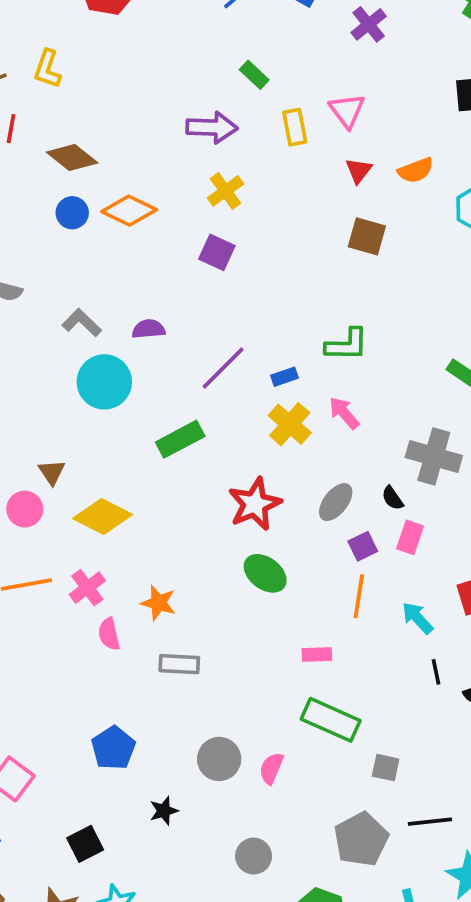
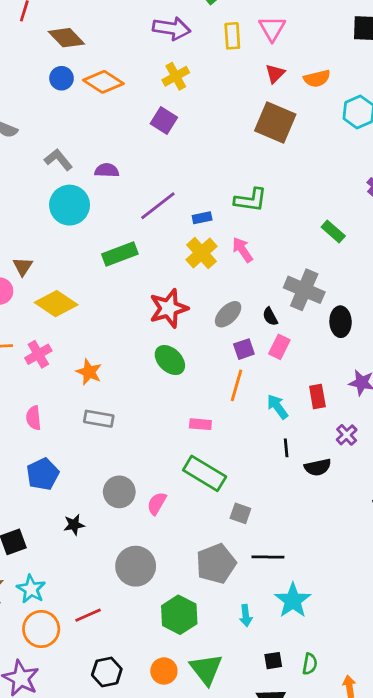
brown square: (367, 236) -> (275, 122), size x1.4
pink semicircle: (109, 634) -> (34, 418), moved
gray circle: (254, 856) -> (136, 566), size x1.5

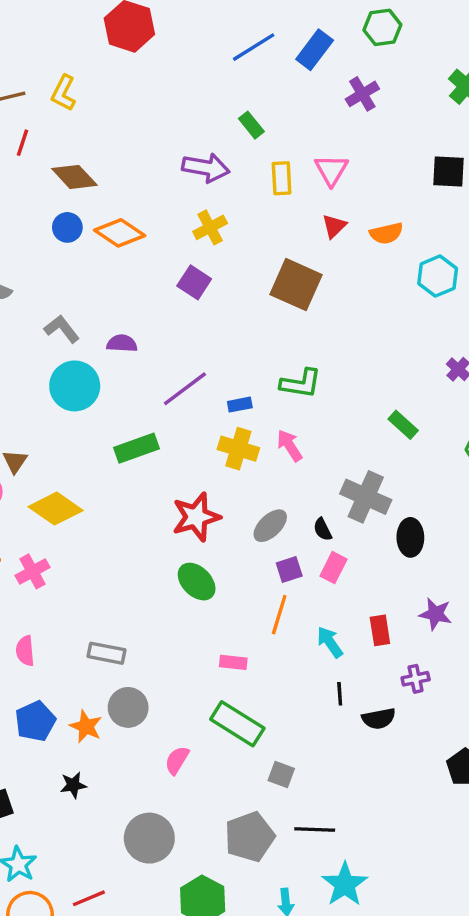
brown square: (275, 122) -> (296, 285), moved
yellow cross: (202, 253) -> (238, 449), turned -32
orange star: (89, 372) -> (86, 727), moved
purple cross: (347, 435) -> (416, 679), turned 30
gray circle: (119, 492) -> (128, 707), moved

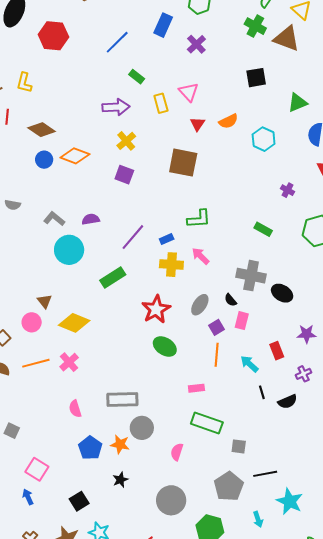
blue line: (254, 47) -> (117, 42), moved
black ellipse: (410, 537) -> (282, 293), turned -45
gray rectangle: (106, 653) -> (122, 400), size x1.4

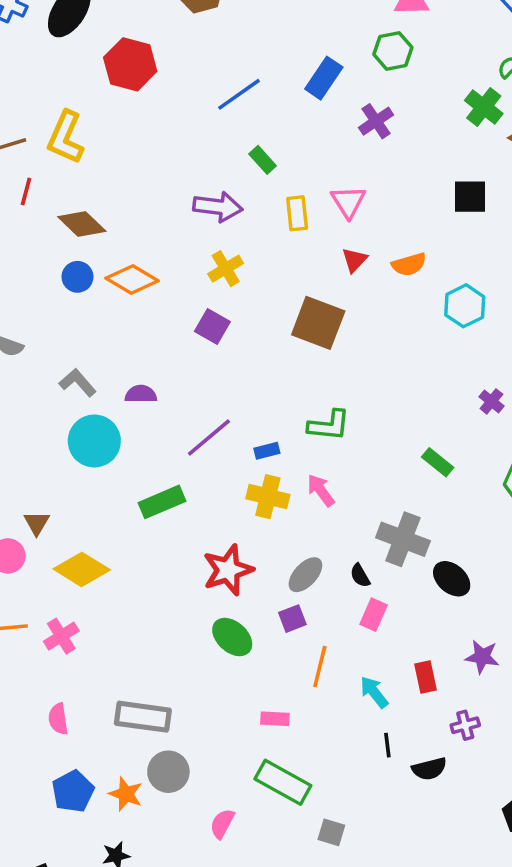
yellow L-shape: (24, 83) -> (66, 137), size x1.4
purple square: (216, 327) -> (292, 619), moved

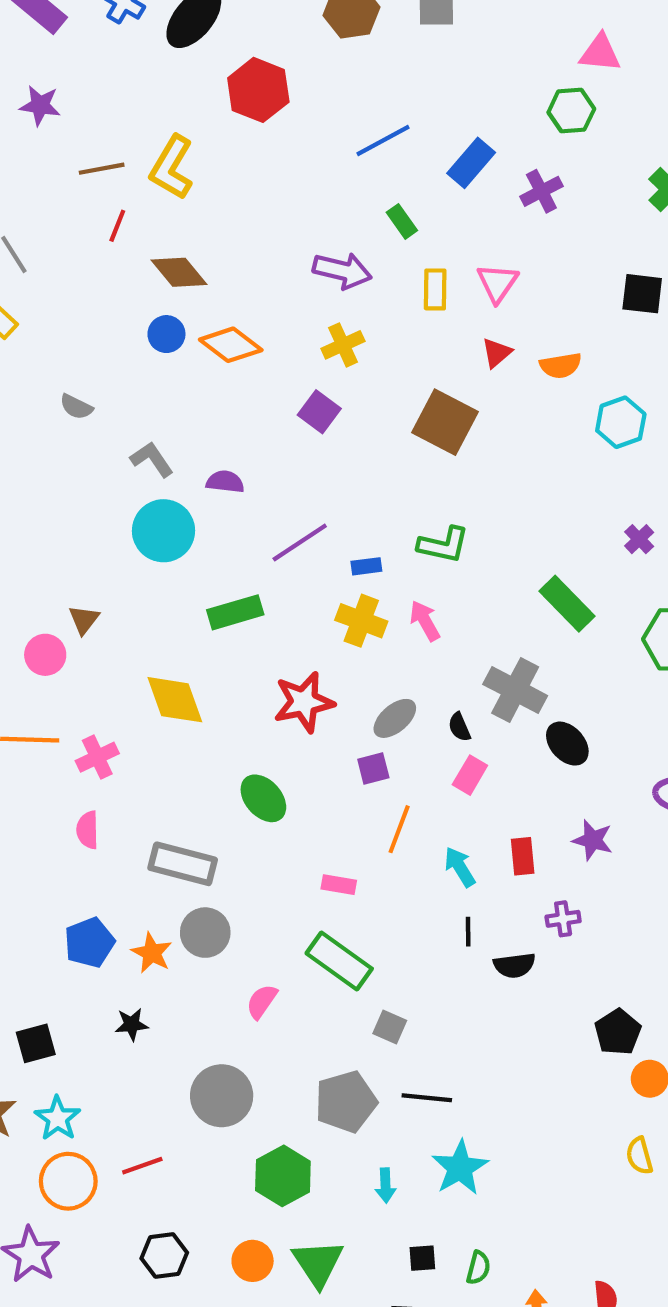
blue rectangle: (324, 78) -> (471, 163), moved
green rectangle: (438, 462) -> (567, 604), size x1.5
yellow diamond: (82, 569) -> (175, 700), moved, turned 32
green ellipse: (232, 637) -> (263, 798), moved
pink semicircle: (58, 719) -> (88, 830), moved

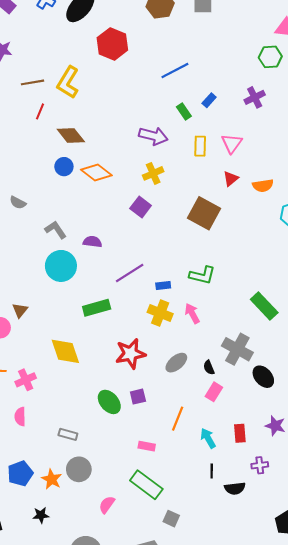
blue rectangle: (471, 163) -> (209, 100), moved, size x0.6
purple square: (373, 769) -> (138, 397), moved
gray rectangle: (183, 864) -> (68, 434), size x0.6

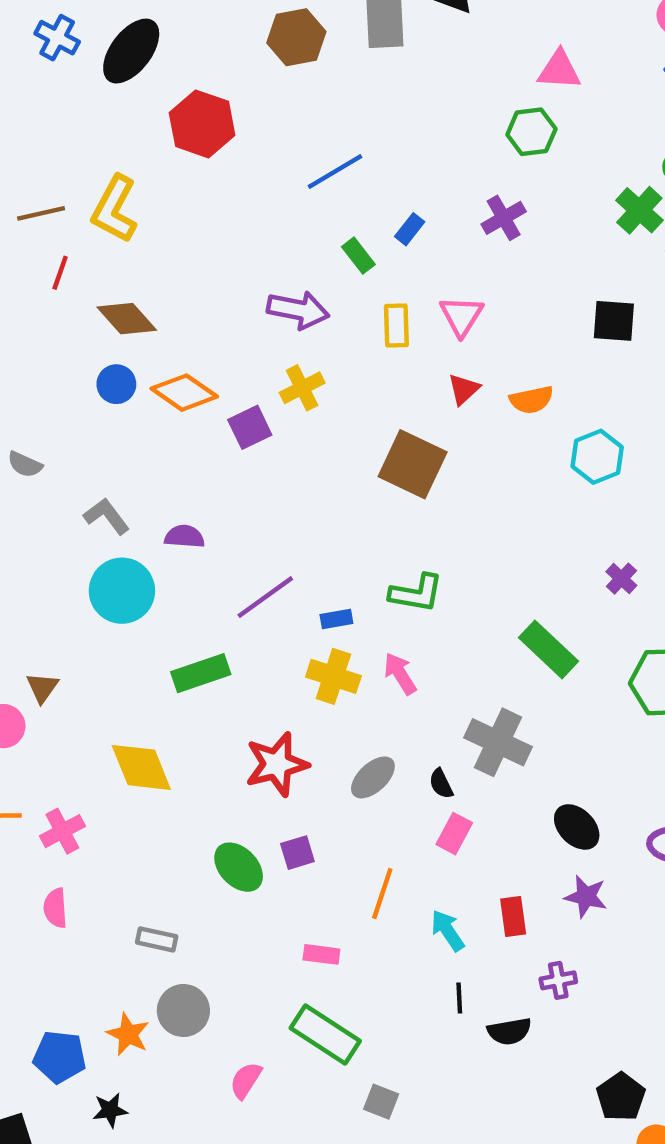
purple square: (141, 207) -> (250, 427), moved, turned 30
black ellipse: (263, 377) -> (577, 827), moved
blue pentagon: (20, 473) -> (60, 1057), moved, turned 30

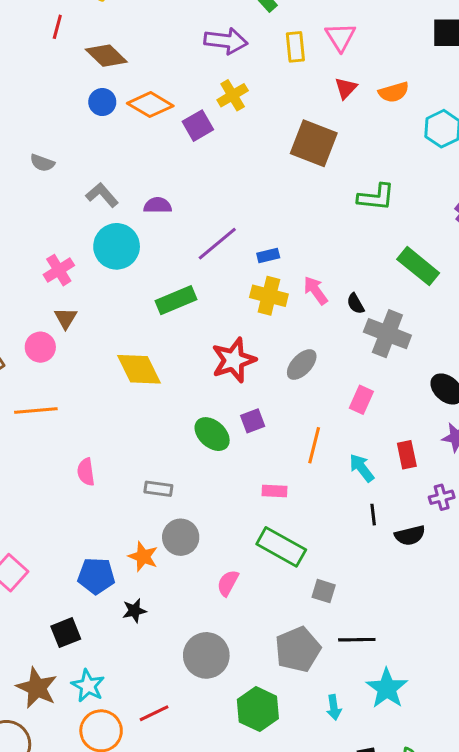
green L-shape: (416, 593) -> (376, 197), moved
black semicircle: (441, 784) -> (356, 304), moved
pink cross: (62, 831) -> (59, 270), moved

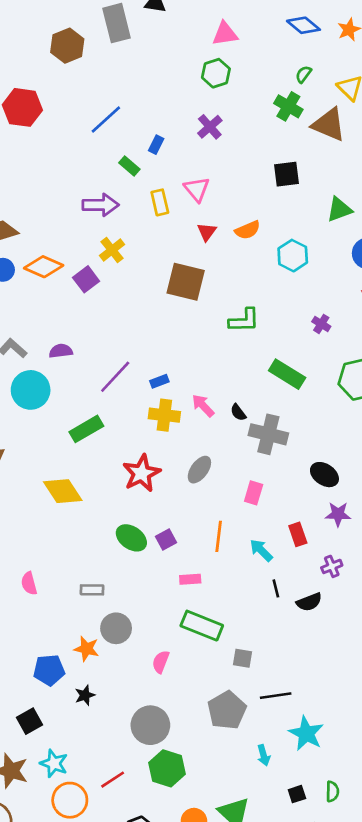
purple square: (253, 421) -> (166, 539), moved
green hexagon: (258, 709) -> (167, 768), moved

